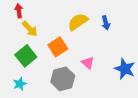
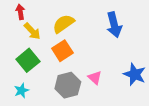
yellow semicircle: (78, 22) -> (63, 24), moved
blue arrow: (106, 23) -> (114, 25), size x1.6
pink triangle: (88, 63) -> (95, 78), moved

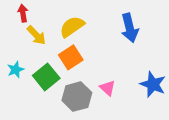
green square: (28, 60) -> (46, 77), moved
cyan star: (21, 91) -> (16, 70), moved

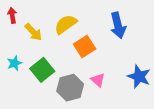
red arrow: (23, 13) -> (12, 15), moved
orange square: (71, 57) -> (85, 47), moved

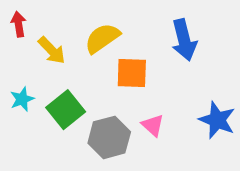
orange square: (85, 47) -> (132, 73), turned 35

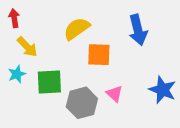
yellow arrow: (52, 50) -> (27, 47), moved
green square: (66, 110) -> (49, 82), turned 36

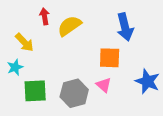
red arrow: (14, 18) -> (45, 16), moved
orange square: (99, 55) -> (110, 58), moved
green square: (49, 82) -> (35, 91), moved

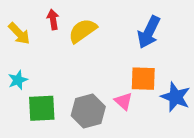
blue arrow: (125, 27) -> (149, 32), turned 40
yellow arrow: (24, 42) -> (19, 34), moved
orange square: (110, 58) -> (143, 79), moved

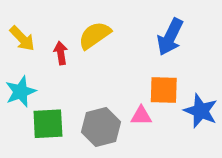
red arrow: (53, 19) -> (61, 53), moved
cyan star: (18, 80) -> (21, 92), size x1.4
pink triangle: (123, 101) -> (141, 116), turned -42

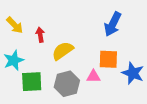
yellow semicircle: (95, 35) -> (63, 51), moved

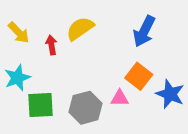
yellow semicircle: (63, 51) -> (80, 29), moved
orange square: (108, 59) -> (139, 76), turned 36

